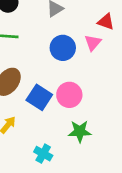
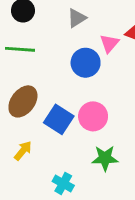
pink triangle: (93, 43) -> (109, 43), moved

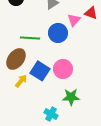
green line: (20, 49) -> (30, 38), moved
yellow arrow: (23, 151) -> (21, 81), moved
cyan cross: (63, 183) -> (51, 114), moved

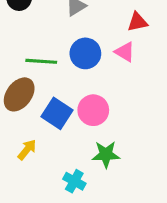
red triangle: (91, 13) -> (137, 22), turned -32
pink triangle: (74, 20) -> (125, 52), moved, turned -40
yellow arrow: (21, 81) -> (27, 150), moved

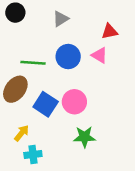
cyan cross: (74, 181) -> (33, 154), moved, turned -36

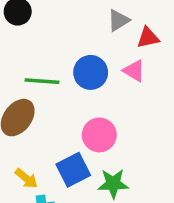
gray triangle: (61, 19) -> (118, 20), moved
blue square: (46, 104) -> (73, 170), moved, turned 30
yellow arrow: (22, 133) -> (26, 178), turned 90

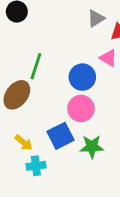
blue circle: (91, 72) -> (82, 77), moved
green line: (42, 81) -> (36, 66), turned -76

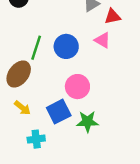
blue circle: (82, 77) -> (66, 46), moved
yellow arrow: (24, 143) -> (22, 108), moved

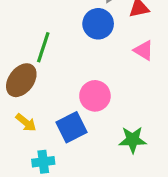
pink triangle: (103, 40) -> (144, 50), moved
blue circle: (66, 46) -> (98, 24), moved
green star: (87, 122) -> (133, 140), moved

